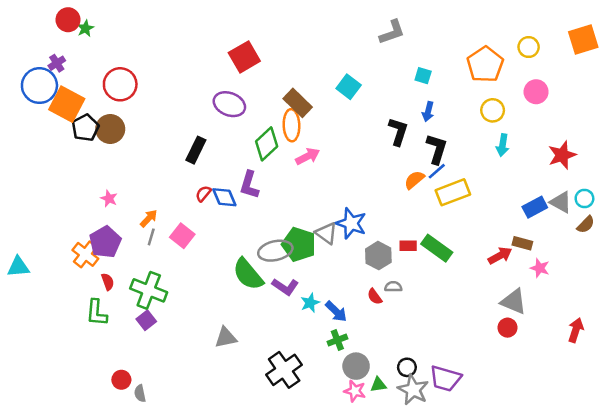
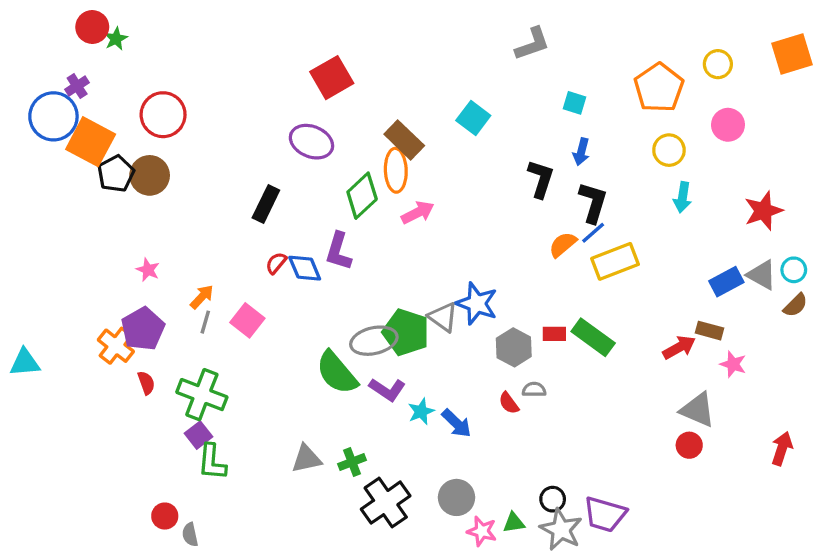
green L-shape: (97, 313) -> (212, 462), moved
green cross: (337, 340) -> (352, 462), moved
gray circle: (356, 366) -> (457, 497), moved

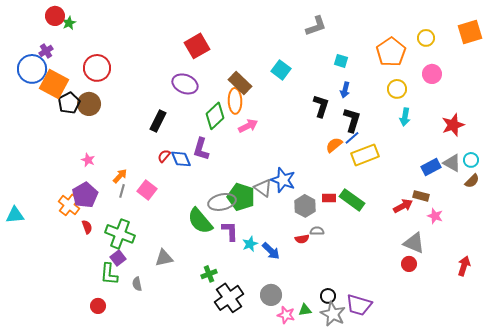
purple L-shape: (387, 390) -> (230, 231), turned -125
red semicircle: (509, 403) -> (302, 239), turned -64
gray triangle: (306, 459) -> (164, 258), moved
green L-shape: (212, 462) -> (109, 274), moved
gray semicircle: (190, 535) -> (137, 284), moved

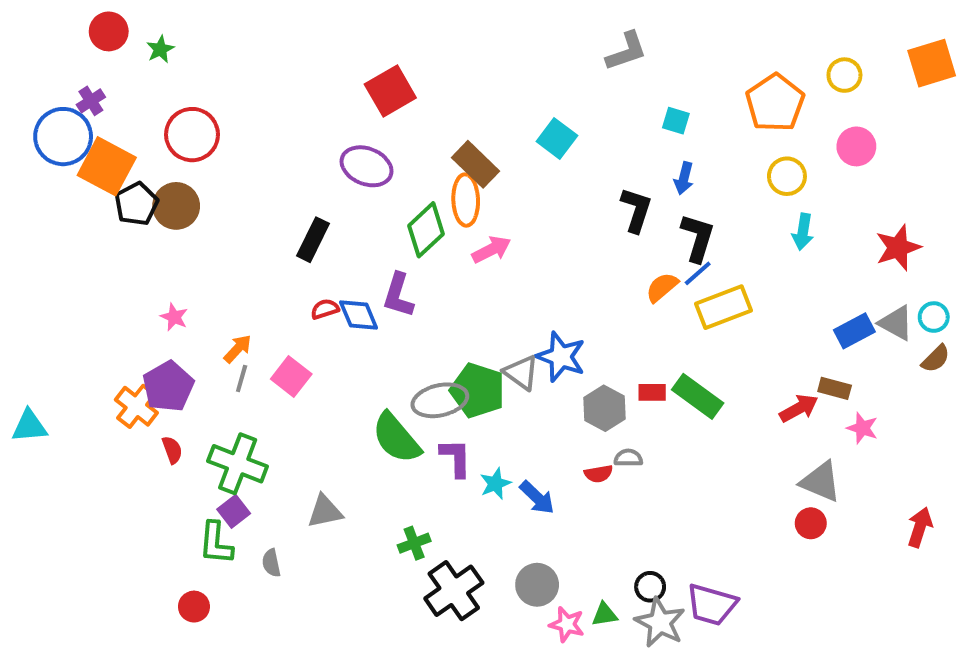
green star: (69, 23) -> (160, 49), moved
red semicircle: (164, 156) -> (325, 309), turned 32

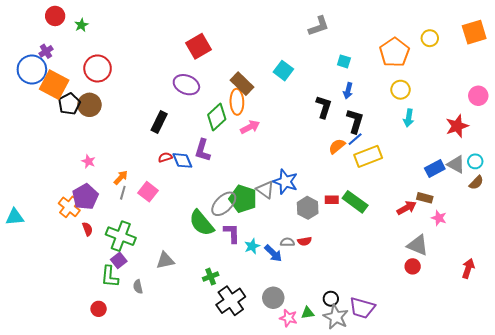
pink circle: (856, 146) -> (478, 96), moved
gray ellipse: (440, 400) -> (224, 204), turned -32
gray semicircle: (628, 458) -> (287, 242), moved

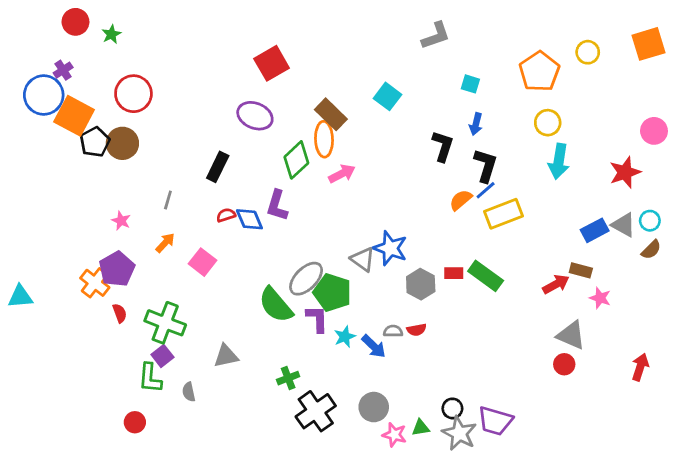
cyan arrow: (409, 118) -> (559, 161), size x1.4
gray line: (123, 193) -> (168, 200), moved
green pentagon: (243, 199) -> (332, 292), moved

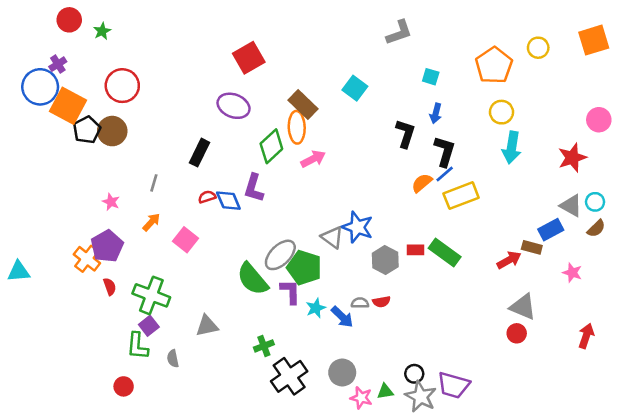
blue rectangle: (595, 230) -> (551, 230), moved
pink star: (600, 298) -> (572, 273), moved

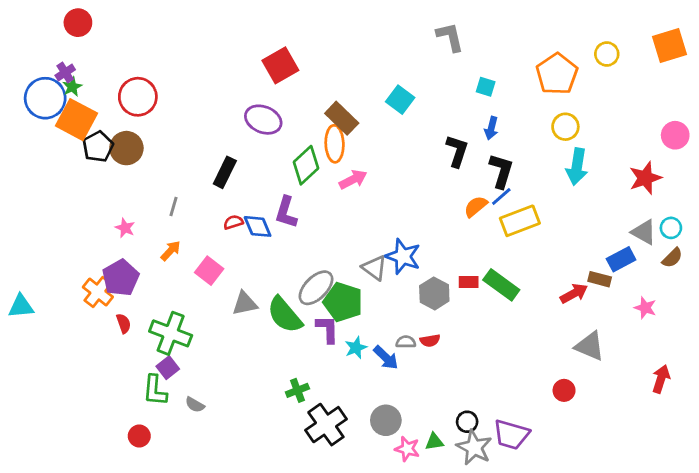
green star: (102, 31) -> (72, 87), moved
gray L-shape: (399, 32) -> (450, 37), turned -84
gray triangle: (207, 326) -> (245, 303), moved
red circle: (517, 333) -> (564, 390), moved
gray semicircle: (173, 359) -> (195, 405), turned -48

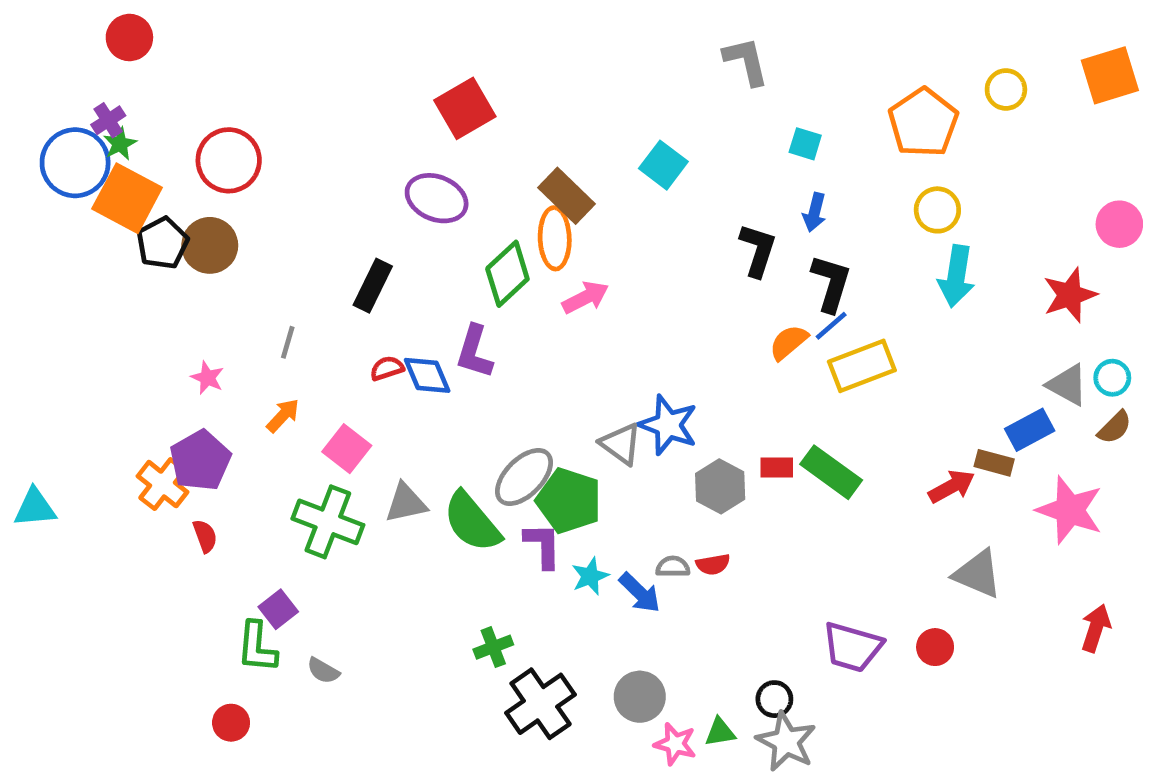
pink star: (645, 308) -> (1070, 510), size x1.8
green cross: (171, 333) -> (328, 522), moved
purple trapezoid: (511, 435) -> (852, 647), moved

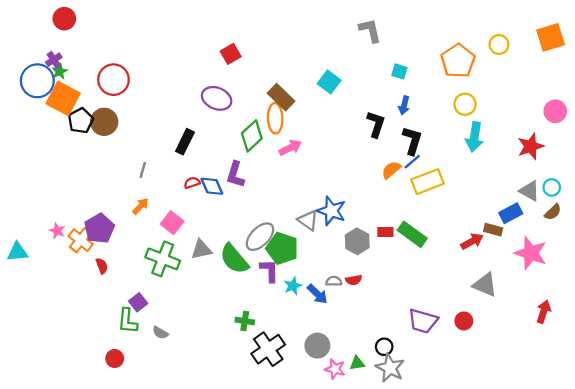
red square: (465, 108) -> (231, 54), size x0.7
pink star: (207, 378) -> (57, 231), moved
green cross: (493, 647) -> (245, 321), turned 30

